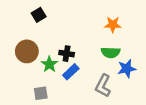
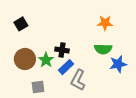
black square: (39, 15) -> (21, 24), moved
brown circle: (27, 51) -> (25, 59), moved
gray L-shape: (103, 86) -> (78, 80), moved

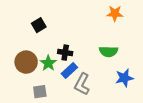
orange star: (105, 23) -> (115, 13), moved
black square: (21, 24) -> (39, 25), moved
blue star: (118, 64) -> (124, 78), moved

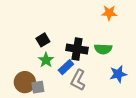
black square: (39, 25) -> (43, 40), moved
black cross: (65, 53) -> (77, 49), moved, size x1.5
brown circle: (26, 62) -> (25, 82), moved

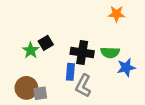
green star: (46, 60) -> (31, 50), moved
blue rectangle: (66, 67) -> (70, 72), turned -42
blue star: (118, 74) -> (126, 68), moved

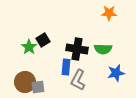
blue star: (126, 68) -> (116, 73), moved

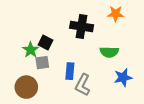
black square: (43, 40) -> (45, 42), turned -32
black cross: (77, 49) -> (82, 26), moved
gray square: (38, 87) -> (42, 63), moved

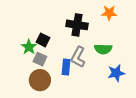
gray square: (42, 63) -> (40, 59), turned 32
gray L-shape: (83, 85) -> (78, 57), moved
brown circle: (26, 87) -> (40, 80), moved

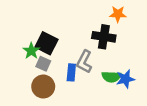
black cross: (77, 25) -> (104, 37), moved
black square: (43, 40) -> (46, 43), size x1.5
green semicircle: (103, 49) -> (111, 77), moved

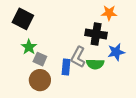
black square: (46, 43) -> (23, 19), moved
green semicircle: (111, 77) -> (95, 64), moved
blue star: (125, 79) -> (116, 52), moved

